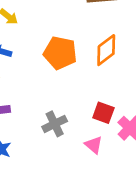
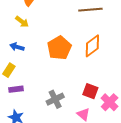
orange pentagon: (60, 53) -> (59, 48), turned 30

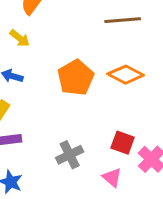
orange diamond: (92, 46) -> (126, 75), turned 65

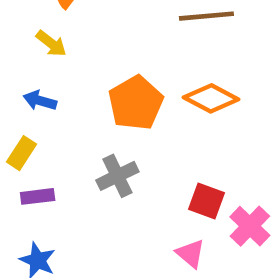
gray cross: (70, 155) -> (117, 176), moved

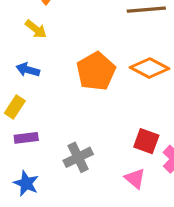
gray cross: (117, 176) -> (78, 157), moved

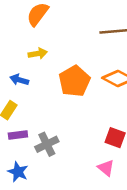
yellow arrow: (36, 29) -> (38, 54), moved, turned -48
gray cross: (78, 157) -> (47, 144), moved

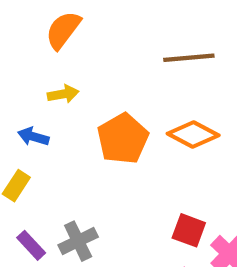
purple rectangle: (18, 135) -> (31, 245), moved, turned 54

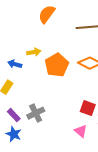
orange semicircle: (63, 30) -> (47, 14), moved
yellow arrow: (63, 94) -> (34, 52), moved

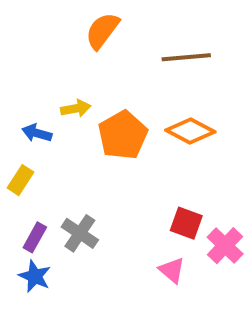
gray cross: (36, 113) -> (80, 233), turned -30
purple rectangle: (14, 115) -> (35, 237), turned 72

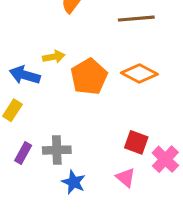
blue arrow: (37, 133) -> (25, 75), size x1.4
gray cross: (80, 233) -> (57, 150), turned -36
blue star: (35, 276) -> (74, 182), moved

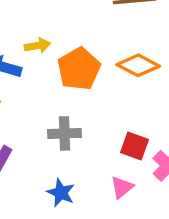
gray cross: (57, 150) -> (64, 133), moved
pink triangle: (126, 178) -> (122, 187), turned 40

